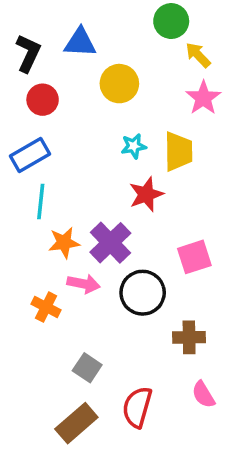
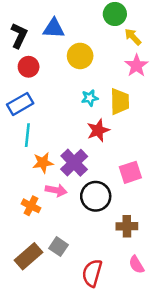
brown rectangle: (76, 423) -> (29, 256), moved

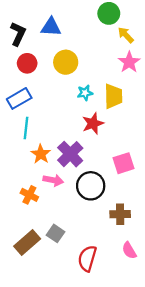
yellow circle: (80, 56) -> (66, 62), moved
orange star: (43, 163) -> (41, 154), turned -30

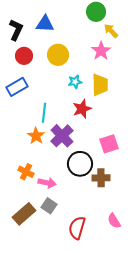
pink star: (129, 62) -> (101, 51), moved
cyan line: (26, 128) -> (44, 113), moved
pink arrow: (53, 180) -> (47, 183), moved
brown cross: (120, 214) -> (101, 178), moved

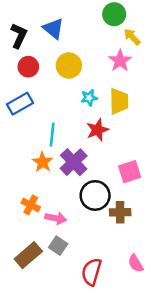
blue triangle: (45, 24) -> (53, 29), turned 36

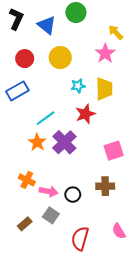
green circle: (114, 14) -> (76, 13), moved
black L-shape: (19, 36) -> (16, 19), moved
cyan line: (52, 135) -> (46, 118), turned 48
black circle: (95, 195) -> (73, 195), moved, size x0.6
brown rectangle: (28, 255) -> (25, 224), size x0.6

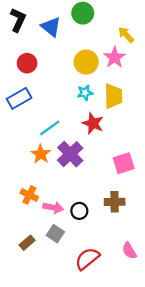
yellow circle: (60, 58) -> (86, 62), moved
red star: (85, 114) -> (93, 123), turned -30
red semicircle: (80, 238) -> (87, 259), turned 35

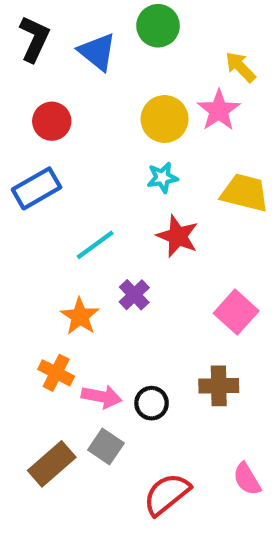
yellow trapezoid: (113, 96) -> (245, 193), moved, turned -75
orange star: (41, 154) -> (80, 316), moved
purple cross: (70, 154) -> (134, 295), size x0.6
pink square: (124, 163) -> (236, 312), turned -30
brown rectangle: (27, 243) -> (52, 464), size x1.5

